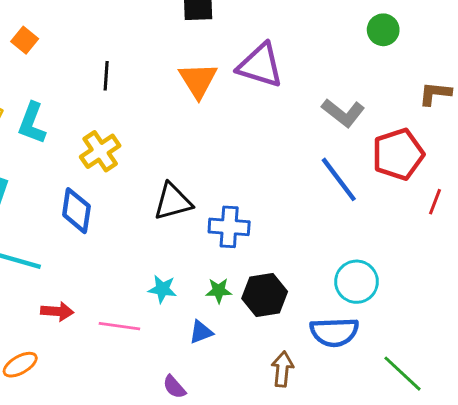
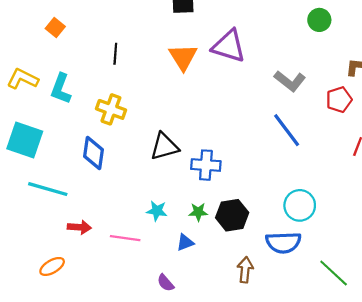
yellow cross: (100, 151) -> (111, 109), turned -36
red pentagon: (398, 154) -> (339, 100), moved, size x0.7

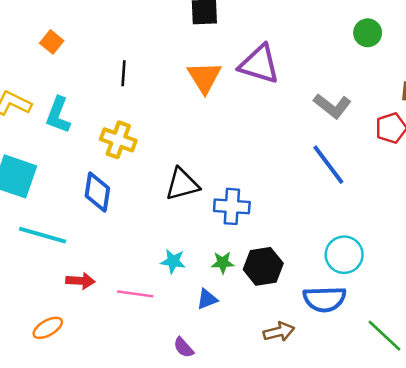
brown arrow: (245, 270) -> (279, 332), turned 70

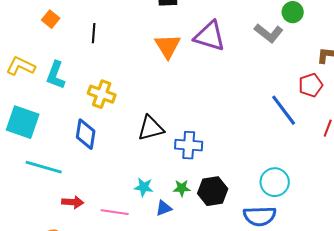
black line: (123, 73) -> (94, 33), moved
gray L-shape: (332, 106) -> (269, 33), moved
blue line: (328, 165) -> (284, 110), moved
blue triangle: (207, 299) -> (164, 208), moved

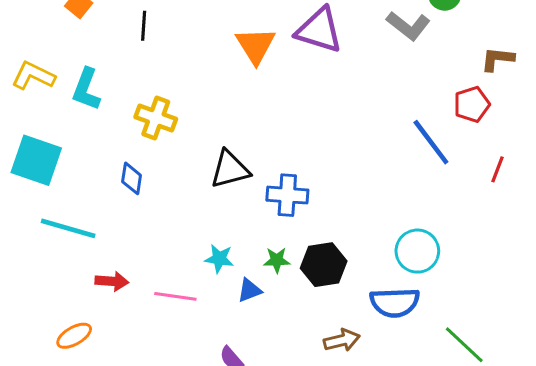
blue diamond: (86, 134) -> (132, 178), size x0.7

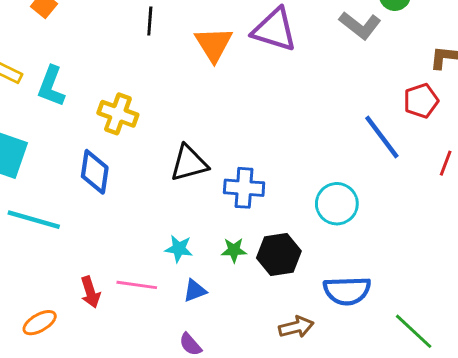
black line: (144, 26) -> (150, 21), moved
blue diamond: (132, 178) -> (95, 172), size x1.4
cyan circle: (417, 251) -> (337, 204), moved
red arrow: (112, 281) -> (90, 292), moved, turned 68
blue triangle: (250, 290) -> (195, 291), moved

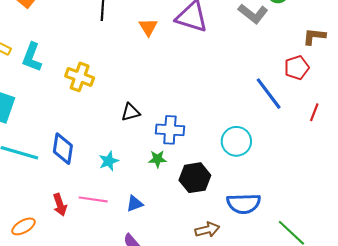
orange triangle: (214, 44) -> (148, 27), size x0.7
black triangle: (189, 163) -> (130, 112), size x0.7
blue diamond: (95, 172) -> (63, 149), moved
cyan star: (179, 249) -> (109, 161), moved, turned -30
green star: (234, 250) -> (157, 159), moved

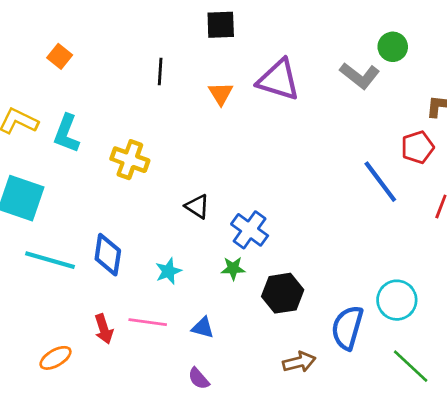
black triangle: (130, 112) -> (197, 206), turned 48
blue cross: (170, 130) -> (250, 230), turned 32
cyan circle: (236, 141) -> (397, 300), moved
blue triangle: (135, 204) -> (203, 328), turned 36
blue semicircle: (244, 204) -> (347, 328), turned 108

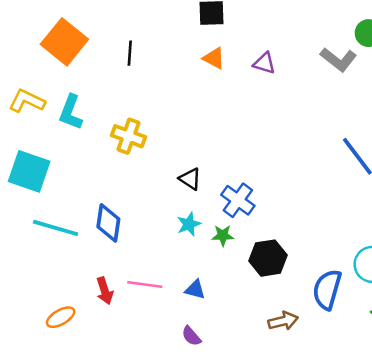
orange square: (60, 56) -> (64, 42), size x2.0
black line: (160, 72) -> (130, 53), moved
purple triangle: (278, 80) -> (264, 63), size x0.6
orange triangle: (221, 94) -> (214, 58), moved, turned -30
cyan star: (168, 271) -> (189, 224), moved

